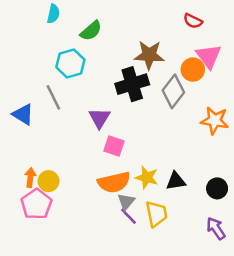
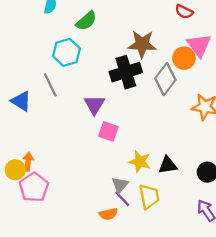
yellow circle: (49, 181) -> (15, 170), moved
orange semicircle: (114, 182) -> (108, 214), moved, size x0.6

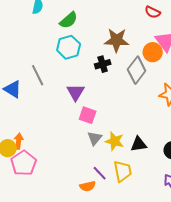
cyan hexagon: (66, 52) -> (69, 47), moved
black cross: (126, 72) -> (103, 64), size x0.6
gray triangle: (120, 185) -> (95, 138), moved

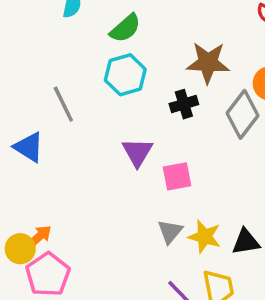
gray line: (38, 75) -> (63, 104), moved
pink square: (88, 115) -> (177, 176), moved, turned -30
orange arrow: (19, 141) -> (39, 237), turned 42

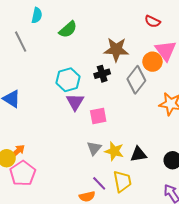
cyan hexagon: (125, 75) -> (68, 80), moved
gray line: (63, 104) -> (21, 42), moved

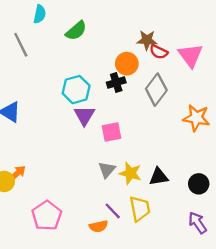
red semicircle: (152, 21) -> (159, 52), moved
brown star: (116, 50) -> (147, 40), moved, size x0.7
orange circle: (152, 62) -> (127, 64), moved
pink pentagon: (23, 173) -> (47, 216), moved

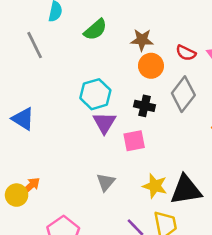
brown star: (147, 40) -> (142, 40), moved
black cross: (116, 83) -> (145, 106), moved, turned 30
gray triangle: (107, 170) -> (106, 182), moved
black triangle: (159, 177) -> (186, 190), size x1.5

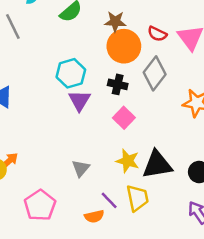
orange circle: (151, 66) -> (124, 46), size x1.4
pink square: (134, 141) -> (124, 118), moved, turned -35
gray triangle: (106, 182) -> (81, 168), moved

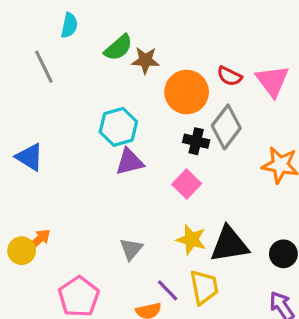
brown star: (115, 22) -> (145, 60), moved
black cross: (118, 84) -> (196, 141), moved
purple triangle: (79, 100) -> (130, 162), turned 45

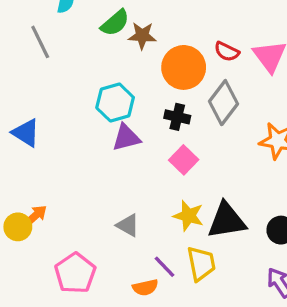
black cross: (196, 141) -> (177, 117), moved
gray triangle: (131, 249) -> (128, 225), turned -40

